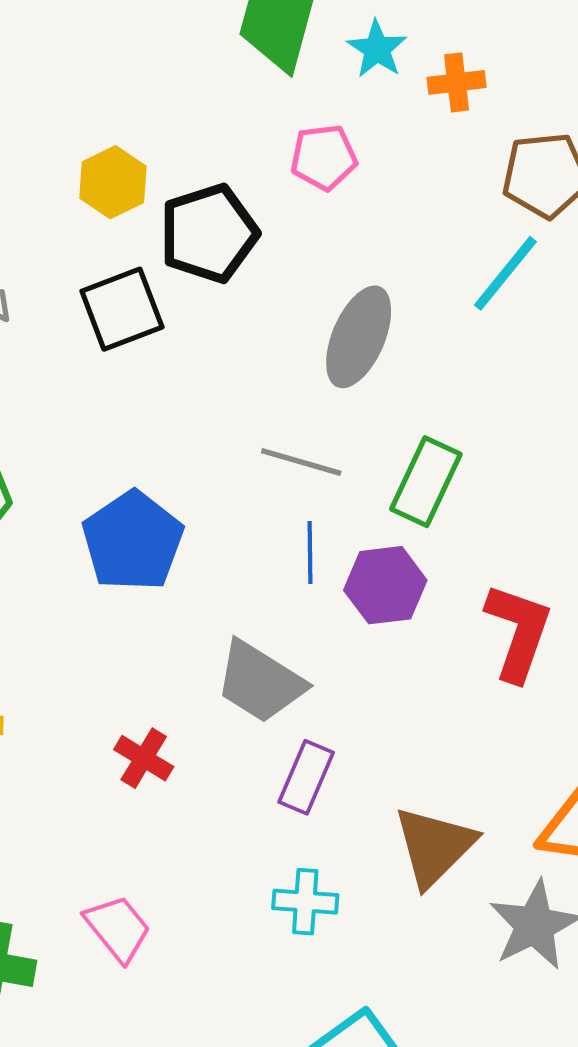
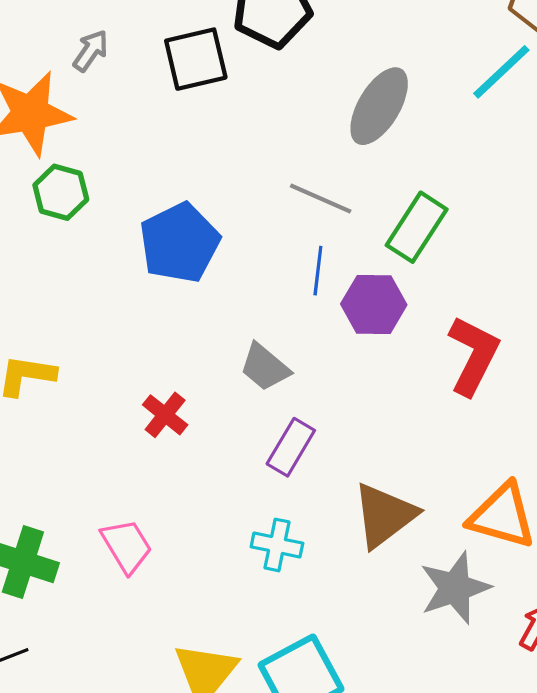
gray trapezoid: (260, 682) -> (265, 367), size x0.7

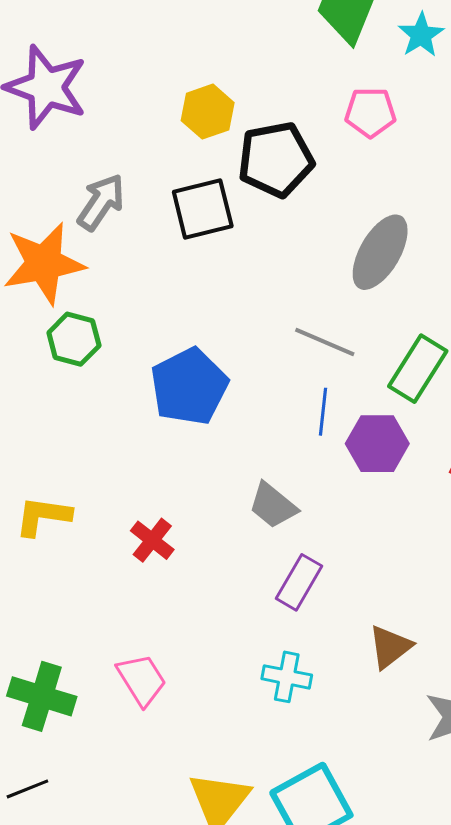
gray arrow: (91, 51) -> (101, 202), size x1.4
red cross: (165, 415) -> (152, 540), moved
brown triangle: (384, 515) -> (390, 647), size x0.7

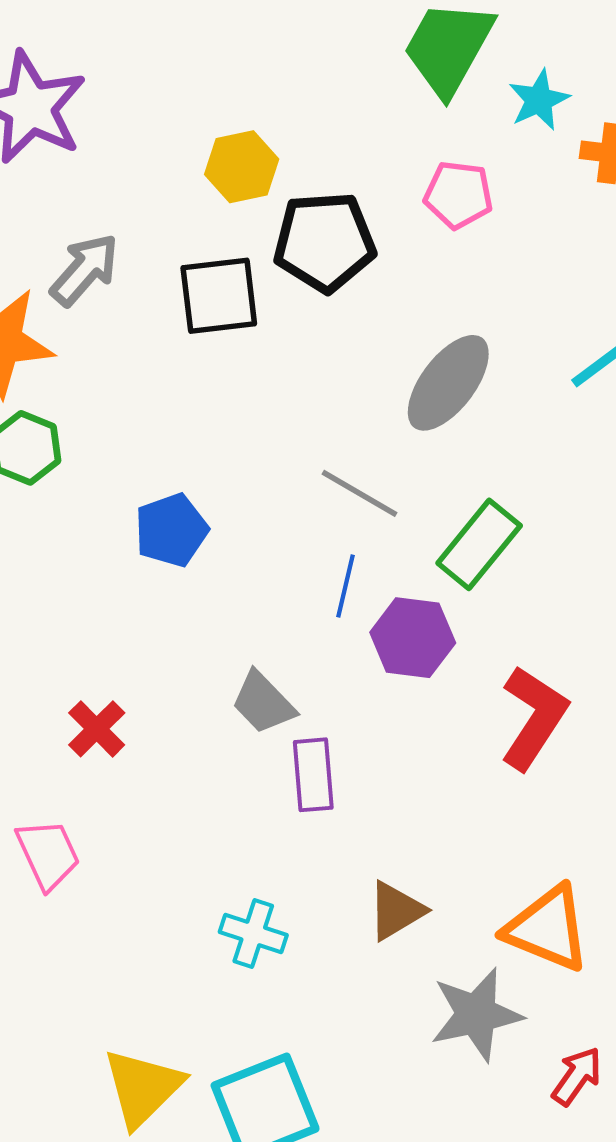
blue pentagon: (189, 386) -> (171, 530), size x0.7
purple rectangle: (299, 582) -> (313, 775), moved, turned -42
pink trapezoid: (142, 680) -> (48, 854), moved

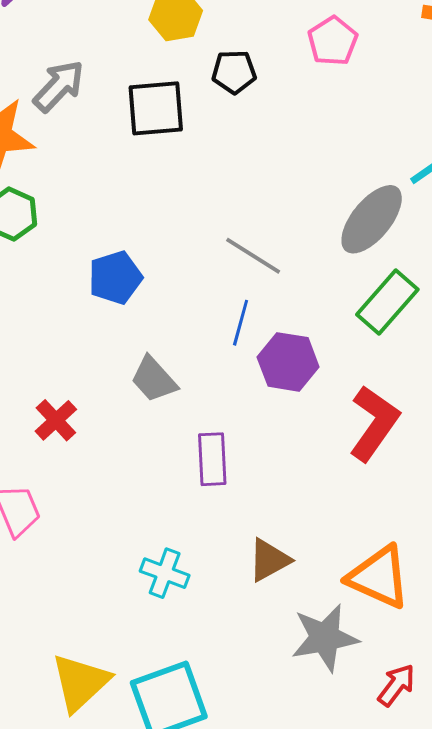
pink pentagon: (458, 195) -> (333, 41), turned 30
black pentagon: (324, 242) -> (234, 72), size x0.6
gray ellipse: (448, 383) -> (372, 219), moved
green rectangle: (479, 544) -> (387, 302), moved
gray trapezoid: (263, 703) -> (154, 379), moved

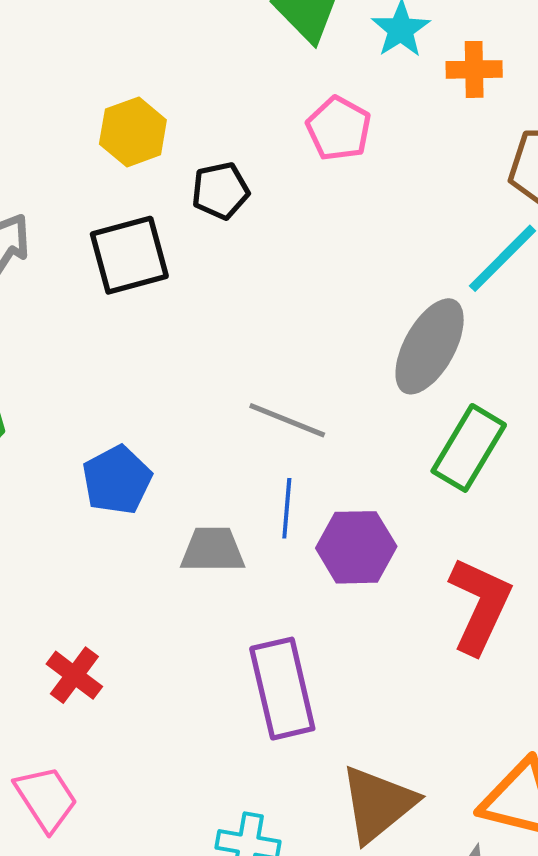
gray trapezoid: (154, 379) -> (213, 550), moved, turned 142
purple rectangle: (212, 459) -> (282, 689), size x1.4
brown triangle: (269, 560) -> (378, 804), size x1.4

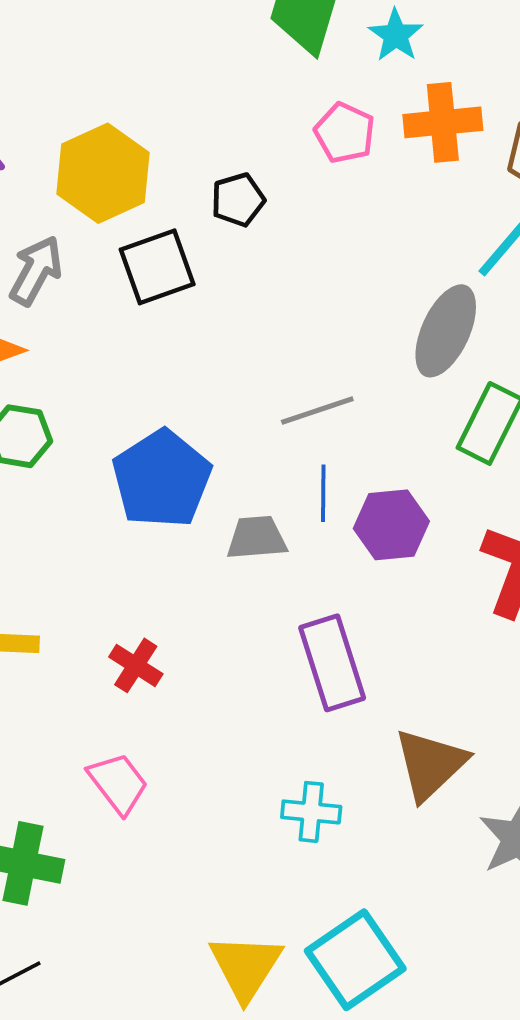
orange cross: (474, 69) -> (443, 122), moved, size x1.5
yellow hexagon: (133, 132) -> (103, 173), moved, size x1.5
gray line: (287, 420) -> (317, 410), turned -36
blue pentagon: (117, 480) -> (162, 479), size x1.5

